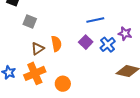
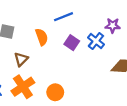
blue line: (95, 20) -> (63, 17), moved
orange semicircle: (56, 44) -> (42, 37), moved

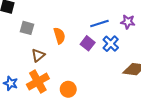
blue line: (63, 17) -> (99, 24), moved
purple star: (113, 26) -> (128, 22), moved

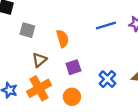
purple square: (88, 43) -> (73, 67), moved, turned 32
blue cross: (111, 44) -> (107, 79), moved

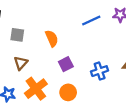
brown triangle: (39, 60) -> (21, 63), moved
blue cross: (107, 79) -> (100, 71), turned 35

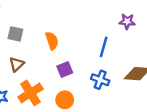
blue line: (91, 20) -> (104, 47), moved, turned -54
blue cross: (100, 71) -> (100, 80), turned 35

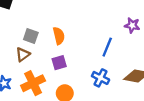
gray square: (15, 34) -> (31, 36), moved
purple square: (65, 69) -> (59, 63), moved

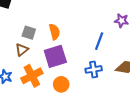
purple square: (59, 63) -> (55, 56), size x1.6
blue cross: (101, 78) -> (94, 69), turned -35

